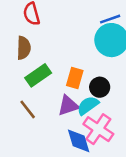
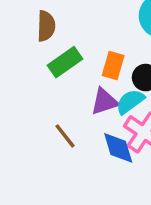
brown line: (28, 109) -> (65, 136), moved

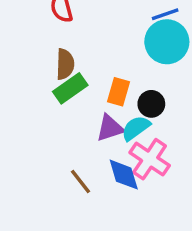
brown semicircle: (46, 26) -> (65, 64), moved
brown line: (65, 136) -> (81, 182), moved

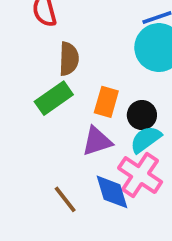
brown semicircle: (65, 64) -> (69, 59), moved
cyan semicircle: (136, 128) -> (146, 139), moved

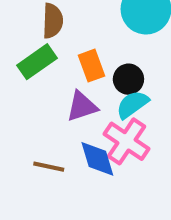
orange rectangle: (106, 102) -> (92, 66), turned -36
brown line: (65, 199) -> (49, 167), turned -40

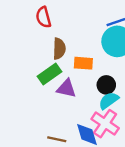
orange rectangle: (92, 66) -> (83, 63), moved, turned -66
purple triangle: (82, 106) -> (66, 89), moved, turned 30

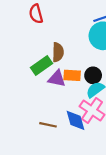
brown semicircle: (59, 49) -> (58, 52), moved
orange rectangle: (83, 63) -> (72, 75), moved

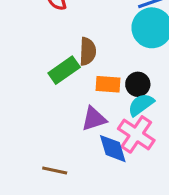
purple triangle: (57, 79) -> (94, 119), moved, turned -30
brown line: (48, 125) -> (55, 171), moved

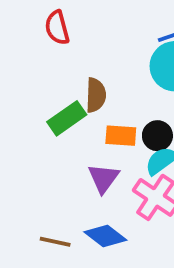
purple triangle: (94, 119) -> (103, 178), turned -36
blue diamond: (113, 149) -> (105, 236), moved, turned -36

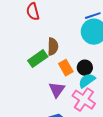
orange rectangle: (121, 136) -> (66, 68), turned 56

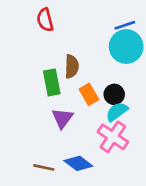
green rectangle: (38, 59) -> (52, 82), turned -66
purple triangle: (57, 90) -> (62, 118), moved

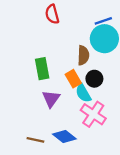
red semicircle: (45, 20) -> (52, 14), moved
brown semicircle: (72, 66) -> (83, 55), moved
cyan semicircle: (117, 112) -> (83, 93), moved, turned -84

